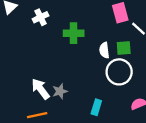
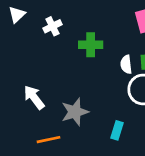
white arrow: (41, 89) -> (34, 97), moved
gray star: (60, 91) -> (75, 112), size x1.5

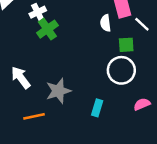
green cross: (91, 45) -> (47, 29), moved, turned -35
white semicircle: (126, 64) -> (106, 23), moved

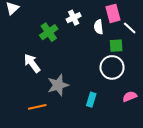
white cross: (38, 12) -> (74, 18), moved
white arrow: (21, 78) -> (32, 63), moved

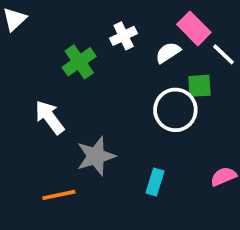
pink rectangle: (113, 13) -> (194, 28), turned -30
white semicircle: (99, 27) -> (168, 53), turned 64
white circle: (112, 67) -> (175, 110), moved

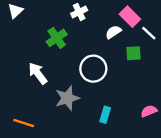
white cross: (124, 36) -> (79, 12), moved
white circle: (175, 110) -> (93, 69), moved
orange line: (59, 195) -> (24, 123), moved, turned 30

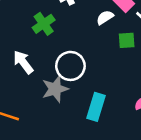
white circle: (93, 69) -> (70, 66), moved
cyan rectangle: (105, 115) -> (96, 107), size x1.5

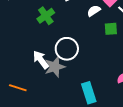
white arrow: (23, 62) -> (41, 60), moved
cyan rectangle: (96, 107) -> (89, 93), moved, turned -35

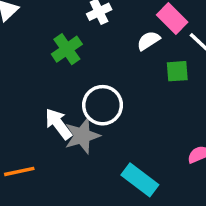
orange line: (18, 88) -> (19, 171), turned -30
cyan rectangle: (89, 93) -> (140, 180), turned -35

